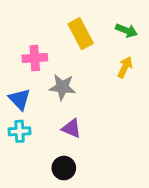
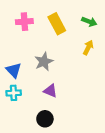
pink cross: (35, 58) -> (24, 22), moved
gray star: (62, 87) -> (44, 62), turned -30

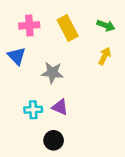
gray star: (44, 62) -> (52, 73), turned 30
blue triangle: (14, 70) -> (17, 56), moved
cyan cross: (14, 93) -> (33, 110), moved

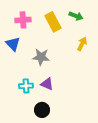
green arrow: (106, 25) -> (76, 16), moved

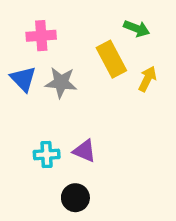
yellow rectangle: (53, 22) -> (111, 59), moved
gray star: (41, 57) -> (61, 82), moved

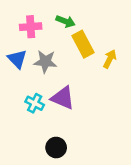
green arrow: (137, 28) -> (66, 21), moved
purple triangle: (84, 151) -> (63, 98), moved, size x1.4
cyan cross: (47, 154) -> (35, 103), moved, turned 30

